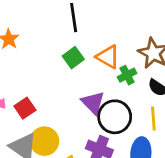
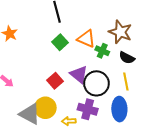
green cross: (127, 75) -> (102, 51), turned -32
red square: (25, 108) -> (55, 81), moved

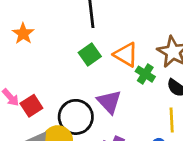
red square: (55, 81) -> (31, 106), moved
black circle: (96, 83) -> (76, 117), moved

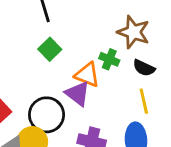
orange triangle: (126, 55) -> (87, 75), moved

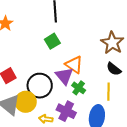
green cross: (109, 59) -> (79, 88), moved

